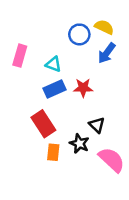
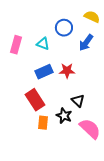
yellow semicircle: (104, 27) -> (92, 17), moved
cyan triangle: (53, 64) -> (43, 44), moved

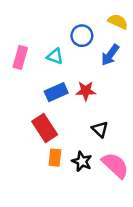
black star: (64, 116) -> (82, 161), moved

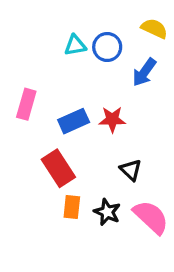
cyan triangle: (55, 56) -> (75, 45), moved, turned -30
pink rectangle: (20, 57) -> (26, 104), moved

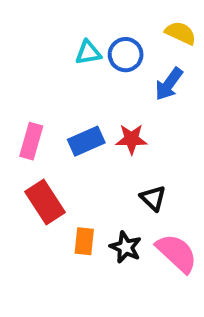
pink rectangle: (26, 104) -> (31, 141), moved
red rectangle: (58, 168) -> (45, 202), moved

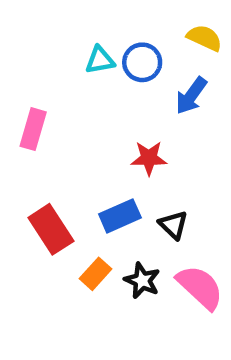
pink rectangle: (31, 141) -> (33, 129), moved
blue rectangle: (86, 141) -> (120, 216), moved
orange rectangle: (84, 241) -> (95, 274), turned 36

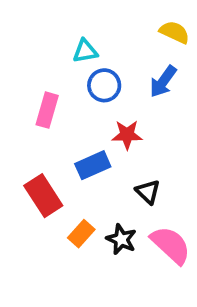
blue circle: (142, 62) -> (104, 85), moved
pink rectangle: (33, 129) -> (47, 110), moved
blue rectangle: (120, 216) -> (93, 165), moved

